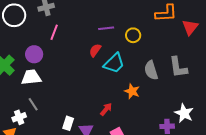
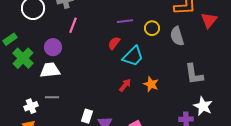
gray L-shape: (178, 67) -> (194, 74), moved
gray semicircle: (151, 70) -> (177, 36), moved
gray line: (33, 104) -> (52, 97), turned -56
red arrow: (106, 109) -> (125, 85), moved
white cross: (19, 117) -> (31, 106), moved

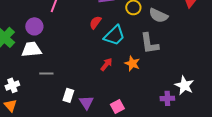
gray semicircle: (177, 36) -> (158, 15), turned -48
gray L-shape: (194, 74) -> (149, 43), moved
gray line: (52, 97) -> (46, 73), moved

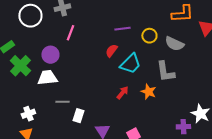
white rectangle: (68, 95) -> (78, 116), moved

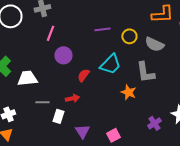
red semicircle: (111, 51) -> (83, 75), moved
purple circle: (50, 55) -> (63, 55), moved
red arrow: (122, 93) -> (72, 98), moved, turned 40
purple cross: (183, 127) -> (154, 123), moved, turned -32

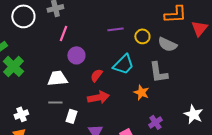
white trapezoid: (27, 78) -> (57, 78), moved
red arrow: (72, 98) -> (98, 97), moved, size x1.5
purple cross: (154, 123) -> (155, 122), moved

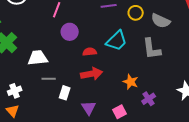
red semicircle: (96, 75) -> (90, 52), turned 48
white trapezoid: (57, 78) -> (38, 58), moved
orange star: (141, 92) -> (131, 82), moved

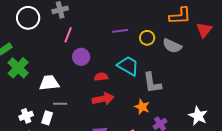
cyan trapezoid: (117, 41) -> (128, 66), turned -105
gray L-shape: (152, 49) -> (152, 83), moved
white rectangle: (65, 93) -> (47, 118), moved

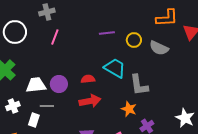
white circle: (28, 18) -> (15, 32), moved
purple circle: (81, 57) -> (59, 84), moved
white cross: (26, 116) -> (13, 106), moved

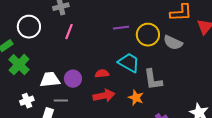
yellow circle: (134, 40) -> (148, 35), size x1.5
orange star: (129, 109) -> (136, 98), moved

